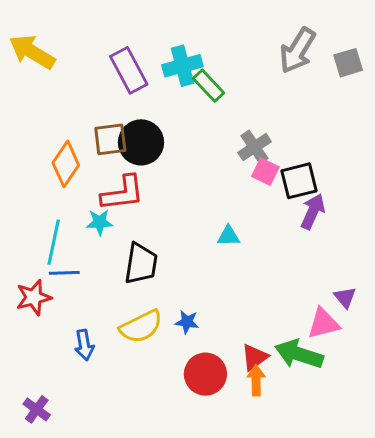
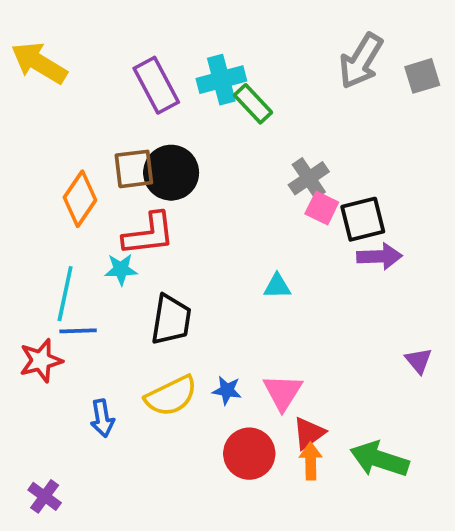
purple arrow: (313, 211) -> (379, 256), turned 64
pink triangle: (324, 323) -> (283, 392), moved, turned -44
green arrow: (299, 354) -> (379, 459), moved

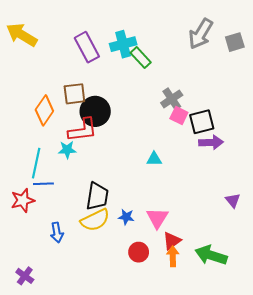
black circle: (171, 173) -> (95, 111), moved
black trapezoid: (171, 320) -> (97, 196), moved
red circle: (249, 454) -> (139, 252), size x0.7

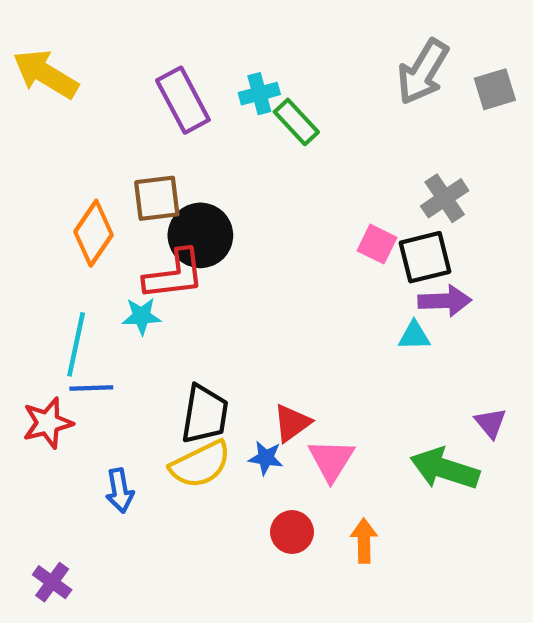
cyan cross: (123, 44) -> (259, 94), size x0.7
gray cross: (172, 99) -> (445, 198), moved
cyan triangle: (154, 159) -> (414, 336), moved
red triangle: (172, 241) -> (292, 423), moved
green arrow: (211, 255) -> (445, 469), moved

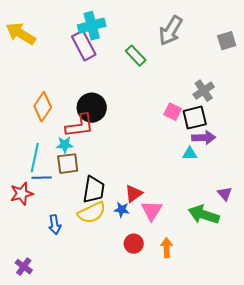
gray arrow: (423, 72) -> (171, 31), moved
cyan cross: (259, 94) -> (92, 26), moved, size x1.5
brown square: (157, 198) -> (68, 164), moved

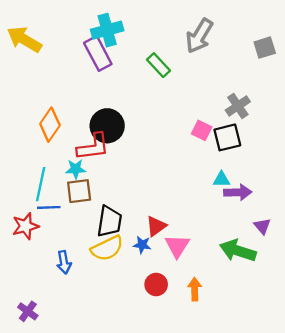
purple arrow: (204, 138) -> (238, 192), moved

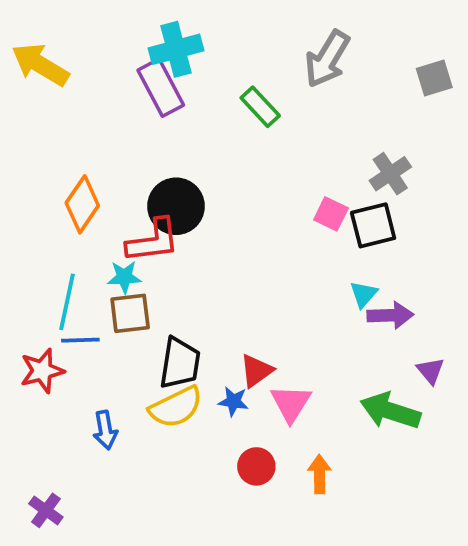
cyan triangle: (221, 179) -> (363, 294), turned -48

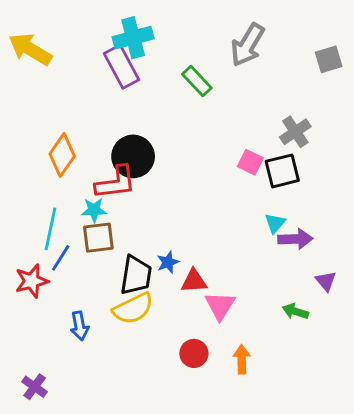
blue line: (80, 340) -> (61, 258), turned -56
red triangle: (256, 371) -> (194, 281), turned 32
blue star: (233, 401) -> (168, 262), moved, turned -30
green arrow: (390, 411) -> (295, 311), size x0.6

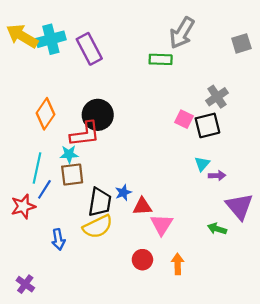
cyan cross: (133, 38) -> (51, 39), moved
green rectangle: (197, 81) -> (161, 59), moved, turned -45
purple arrow: (295, 239) -> (217, 176), size x0.7
purple triangle: (326, 281) -> (239, 206), size x1.8

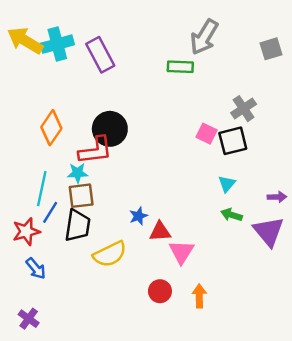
purple arrow: (217, 176) -> (277, 197), moved
black trapezoid: (100, 202) -> (78, 226), moved
green arrow: (217, 229) -> (232, 215), moved
blue arrow: (58, 239) -> (36, 269), moved, turned -30

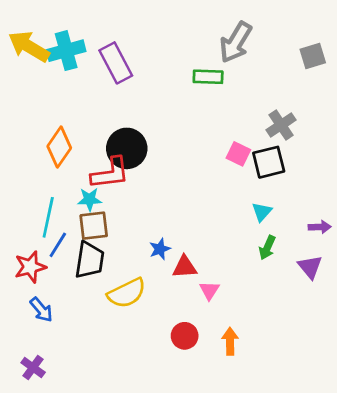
green arrow: (232, 215) -> (267, 248), turned -84
purple triangle: (269, 232) -> (310, 267), size x0.7
pink triangle: (181, 252) -> (209, 290), size x0.7

